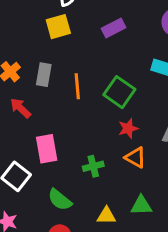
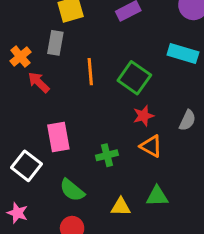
gray rectangle: (44, 75) -> (55, 43), moved
red arrow: (20, 108) -> (39, 82), moved

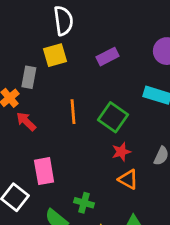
gray rectangle: (55, 43) -> (29, 77), moved
green cross: (107, 155) -> (84, 203), moved, turned 30

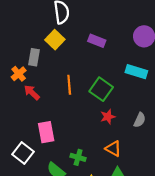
yellow square: (55, 55) -> (55, 40), turned -30
purple rectangle: (107, 57) -> (97, 41), turned 49
orange triangle: (128, 179) -> (113, 149), moved

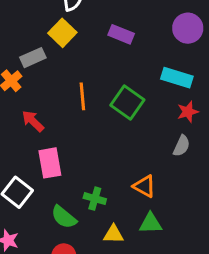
gray rectangle: (34, 57) -> (33, 58), turned 56
red arrow: (32, 92) -> (33, 121), moved
red star: (108, 117) -> (188, 112), moved

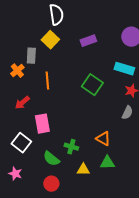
purple rectangle: (121, 34) -> (88, 41), turned -42
gray rectangle: (33, 58) -> (31, 56), turned -63
orange line: (82, 96) -> (47, 81), moved
red arrow: (33, 121) -> (22, 103), moved, turned -84

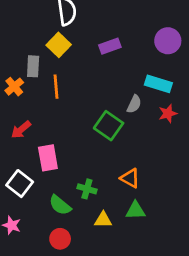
orange line: (47, 81) -> (56, 87), moved
green square: (92, 85) -> (109, 126), moved
gray semicircle: (127, 113) -> (134, 104), moved

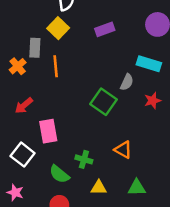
red star: (168, 113) -> (153, 101), moved
green triangle: (135, 210) -> (137, 188), moved

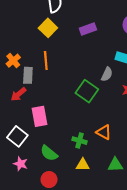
gray rectangle: (35, 48) -> (28, 75), moved
green cross: (84, 159) -> (80, 141), moved
pink star: (15, 193) -> (21, 164), moved

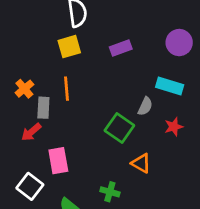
yellow square: (48, 28) -> (69, 47), turned 30
orange triangle: (104, 132) -> (141, 163), moved

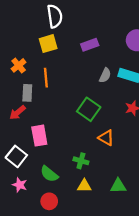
orange cross: (24, 89) -> (19, 65), moved
gray semicircle: (145, 106) -> (105, 75), moved

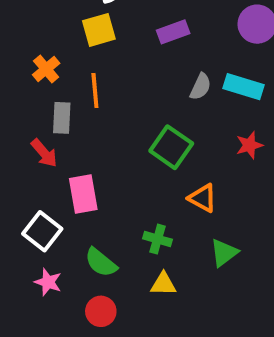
red arrow: (17, 113) -> (44, 153), turned -91
green triangle: (118, 186) -> (224, 253), moved, turned -35

